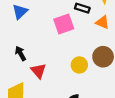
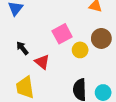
pink square: (64, 24) -> (62, 34), moved

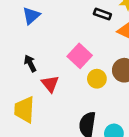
pink square: (62, 34) -> (80, 56), turned -30

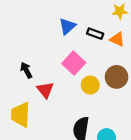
black rectangle: (102, 14) -> (95, 34), moved
blue triangle: (31, 16) -> (67, 26), moved

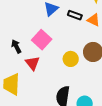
pink square: (74, 63) -> (42, 40), moved

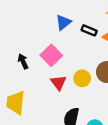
red triangle: (32, 63) -> (58, 83), moved

